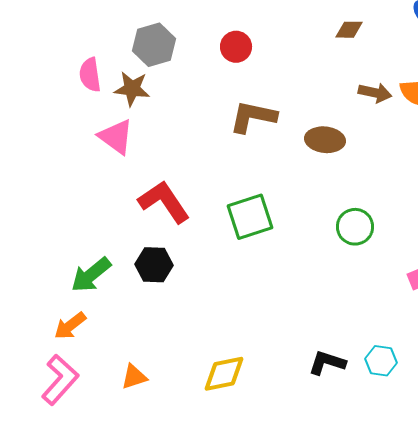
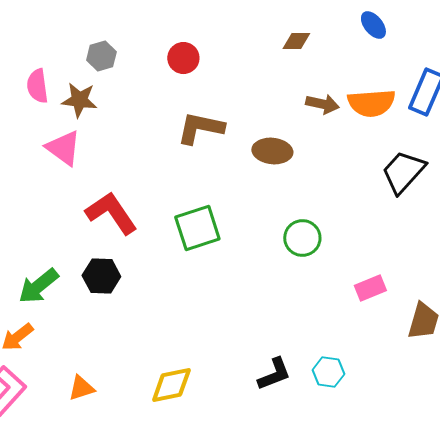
gray hexagon: (154, 45) -> (101, 56), size x0.7
black L-shape: (327, 363) -> (274, 374), turned 141

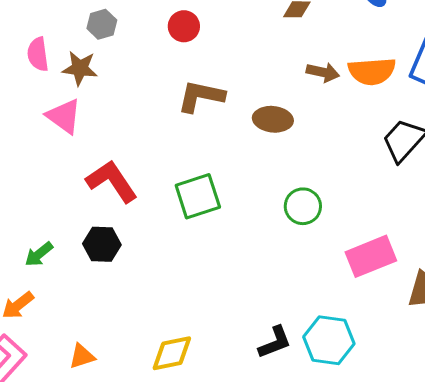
green arrow: (38, 286) -> (39, 254), size x0.7
pink rectangle: (370, 288) -> (371, 256), size x1.6
cyan hexagon: (328, 372) -> (329, 340), size x1.6

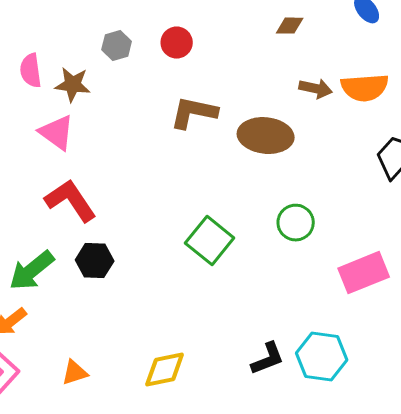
gray hexagon: (102, 24) -> (117, 46), moved
brown ellipse: (273, 119) -> (266, 136), size x1.4
red L-shape: (112, 181) -> (71, 201), moved
green square: (198, 196) -> (210, 241), moved, turned -33
green arrow: (39, 254) -> (32, 271), size x1.6

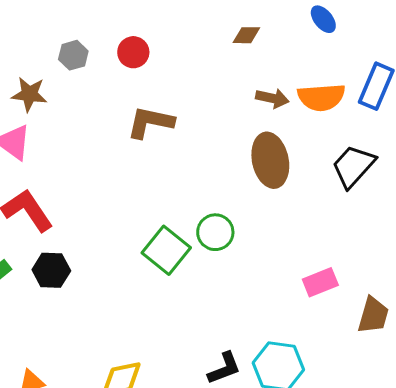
brown ellipse: (266, 136) -> (270, 160), moved, turned 72
green circle: (296, 223) -> (215, 232), moved
pink rectangle: (364, 273) -> (320, 282), size x0.7

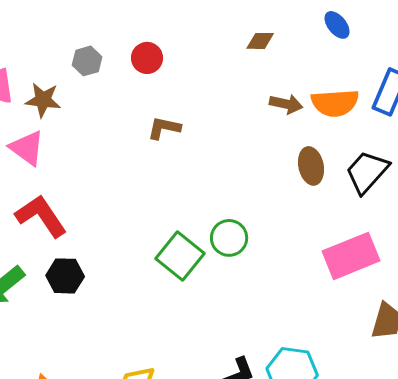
brown L-shape: (150, 122) -> (164, 128), size x0.7
brown ellipse: (270, 160) -> (311, 166), moved, size x0.7
pink rectangle: (320, 282) -> (351, 256), moved, size x1.6

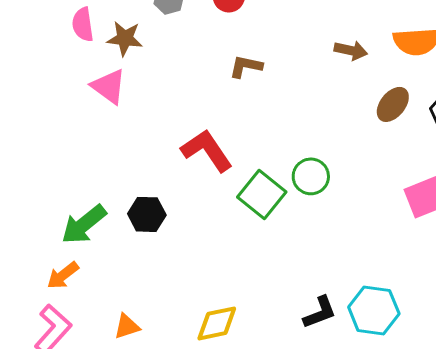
brown arrow: (286, 104) -> (351, 50), moved
brown ellipse: (311, 166) -> (393, 104), turned 51
red L-shape: (41, 216) -> (207, 150), moved

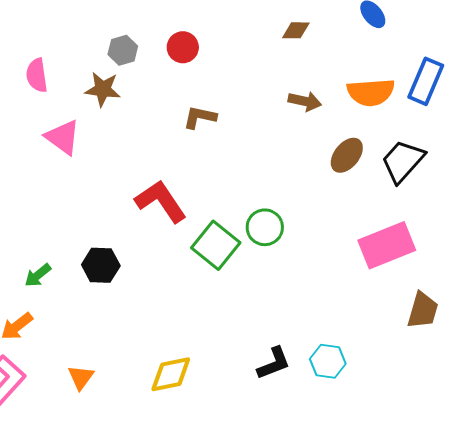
brown star: (125, 38) -> (103, 89), moved
green arrow: (84, 224) -> (38, 275), size x0.6
cyan hexagon: (374, 310) -> (328, 361), size x0.7
orange triangle: (127, 326) -> (81, 377), turned -36

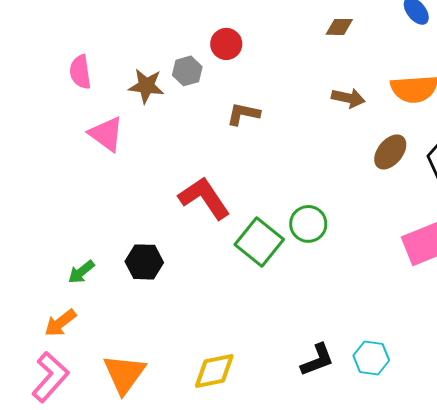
gray hexagon: (123, 50) -> (187, 71), moved
orange triangle: (81, 377) -> (124, 374), size x1.6

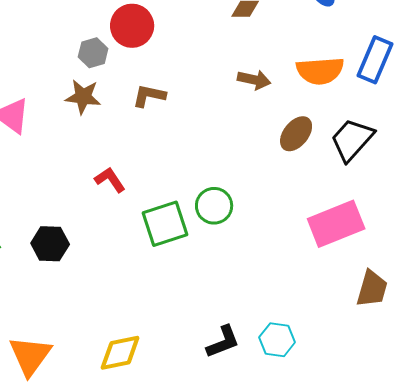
red circle: (226, 44) -> (132, 26), size x1.4
brown star: (146, 86) -> (83, 97), moved
red L-shape: (204, 198) -> (110, 180), size x0.6
green square: (259, 242) -> (165, 224), turned 33

